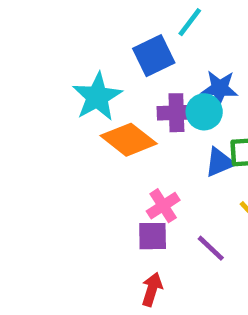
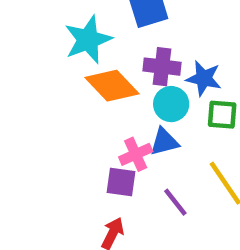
blue star: (220, 88) -> (204, 78), moved
cyan circle: (204, 112) -> (171, 104), moved
blue triangle: (220, 162) -> (164, 142), moved

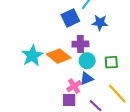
cyan star: (88, 40) -> (32, 56), moved
blue star: (204, 78) -> (100, 23), moved

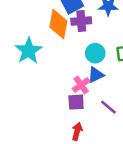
purple cross: (80, 44) -> (81, 21), moved
orange diamond: (59, 56) -> (58, 24), moved, turned 65

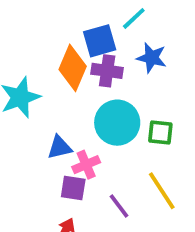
cyan circle: (95, 53) -> (117, 123), size x1.5
blue triangle: (96, 75) -> (60, 147), moved

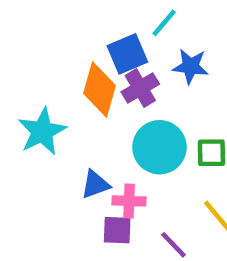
purple cross: (107, 71) -> (140, 88), turned -32
pink cross: (86, 165) -> (129, 201), turned 32

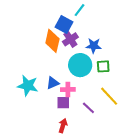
blue square: (127, 54) -> (64, 25), turned -36
blue star: (190, 66) -> (94, 46), moved
cyan star: (42, 131) -> (28, 86), moved, turned -30

